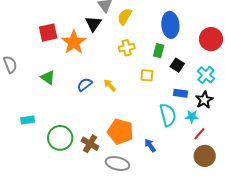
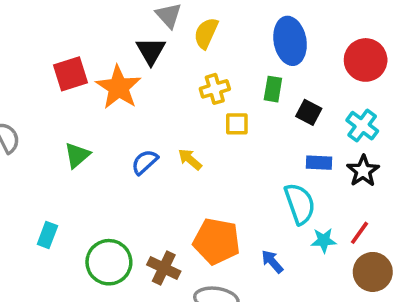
yellow square: (147, 75) -> (237, 124), moved
green triangle: (48, 78) -> (77, 155), turned 49
cyan star: (192, 117) -> (324, 240), moved
cyan rectangle: (28, 120) -> (47, 235), turned -56

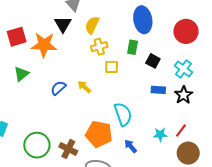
yellow semicircle: (206, 33) -> (92, 25), moved
orange star: (119, 87) -> (44, 45), turned -30
green triangle: (77, 155) -> (21, 74), moved
cyan semicircle: (300, 204) -> (123, 114), moved

